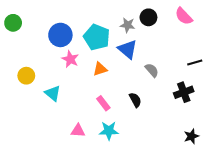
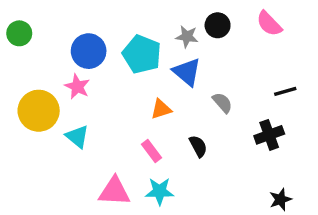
pink star: (70, 59) -> (77, 87), moved
orange triangle: (100, 69) -> (161, 109), moved
yellow circle: (26, 76) -> (39, 111), size x1.6
pink triangle: (78, 131) -> (114, 191), size x1.5

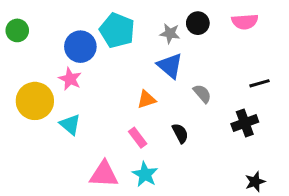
pink semicircle: (269, 24) -> (245, 22), turned -50
cyan pentagon: (142, 54) -> (117, 30), moved
cyan star: (160, 191) -> (145, 174), turned 30

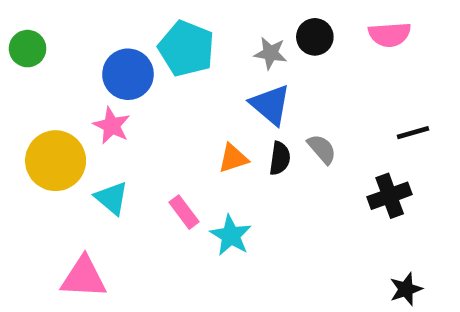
black semicircle: (180, 133) -> (280, 158), moved, turned 36
pink rectangle: (138, 138) -> (184, 212), moved
pink triangle: (104, 174) -> (84, 277), moved
cyan star: (145, 174) -> (231, 235), moved

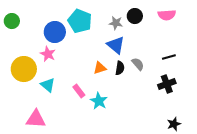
black line: (413, 133) -> (169, 57), moved

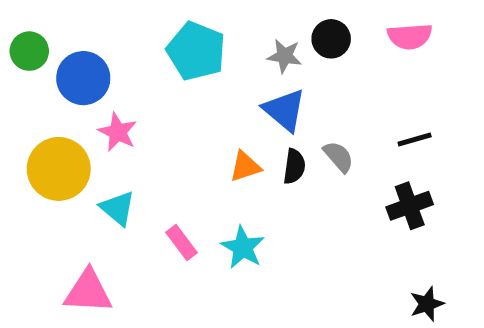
blue circle: (55, 32) -> (83, 78), moved
pink rectangle: (79, 91) -> (181, 243), moved

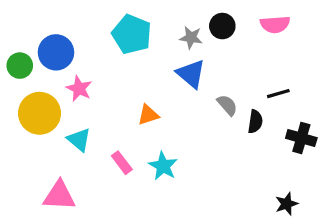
green circle: (29, 51) -> (20, 66), moved
orange triangle: (245, 166) -> (148, 115), moved
black semicircle: (294, 166) -> (255, 122), moved
black cross: (410, 206) -> (301, 138), moved, turned 36

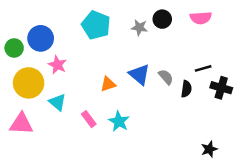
blue triangle: (191, 74) -> (139, 74), moved
black cross: (301, 138) -> (221, 88), moved
pink triangle: (59, 196) -> (21, 124), moved

